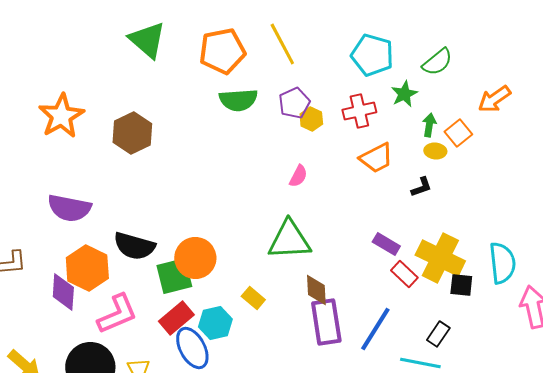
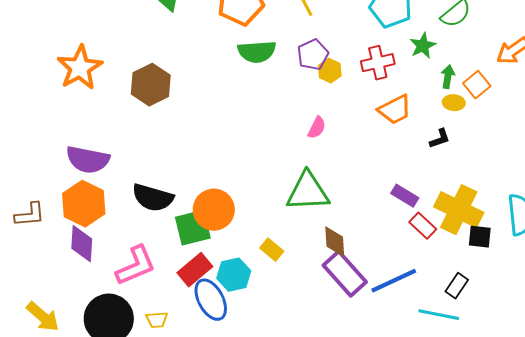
orange hexagon: (87, 268) -> (84, 204), moved
purple rectangle: (326, 322) -> (345, 274), turned -33
blue line: (375, 329) -> (394, 281), turned 33

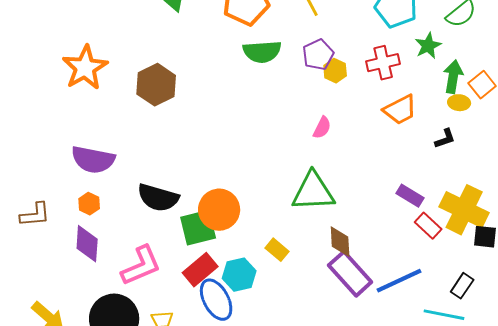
green arrow: (448, 77) -> (453, 77), size x1.4
orange hexagon: (84, 204) -> (89, 204), size x0.5

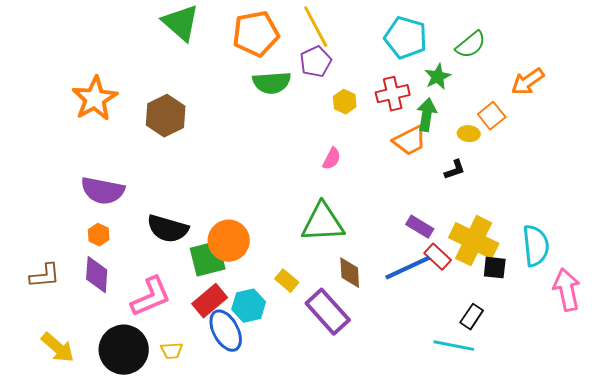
purple pentagon: (318, 55) -> (316, 62), moved
green arrow: (453, 77) -> (427, 115), moved
brown L-shape: (35, 215) -> (45, 276), moved
purple rectangle: (350, 274) -> (328, 312), moved
blue line: (399, 281) -> (408, 268), moved

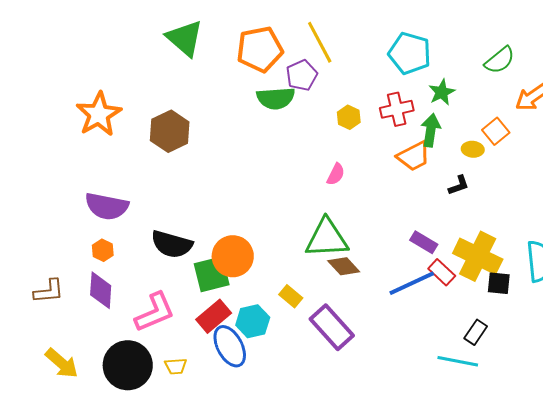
green semicircle: (471, 45) -> (500, 60), moved
purple pentagon: (316, 62) -> (302, 75), moved
brown diamond: (350, 273) -> (344, 266), moved, turned -40

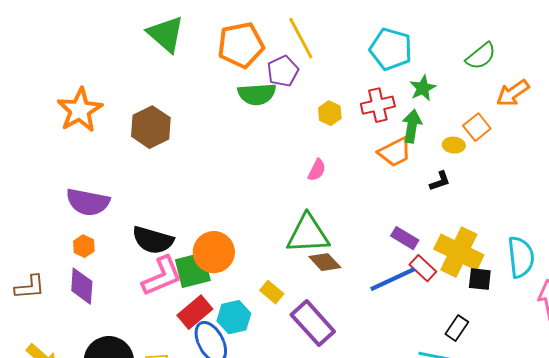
pink L-shape: (155, 312) -> (162, 276), moved

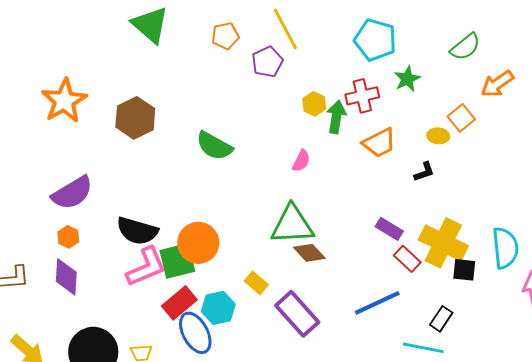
orange pentagon: (241, 45) -> (225, 36), size x0.6
green semicircle: (257, 94) -> (214, 146), moved, turned 33
green arrow: (412, 126) -> (336, 117), moved
purple semicircle: (88, 202) -> (72, 193), turned -42
blue line: (393, 279) -> (377, 303), moved

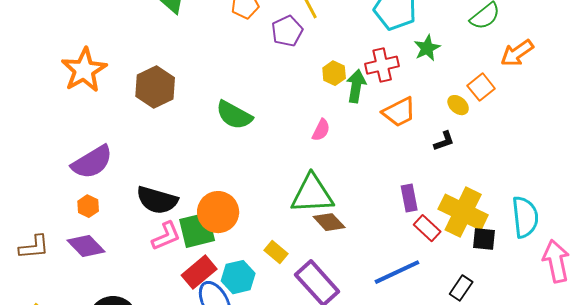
yellow ellipse: (438, 136) -> (458, 105), turned 35
purple rectangle: (389, 229) -> (409, 198), turned 48
pink L-shape: (146, 267) -> (166, 236), size x0.7
purple diamond: (66, 277) -> (86, 246), turned -48

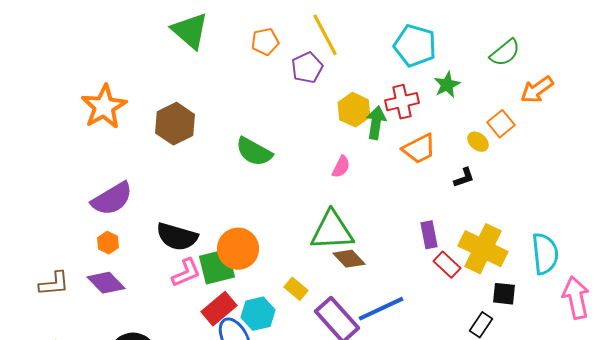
yellow hexagon: (334, 73) -> (354, 110), size x1.4
black square: (484, 239) -> (504, 294), moved
blue line: (397, 272) -> (381, 309), moved

